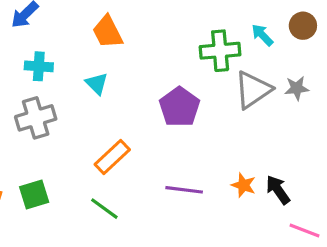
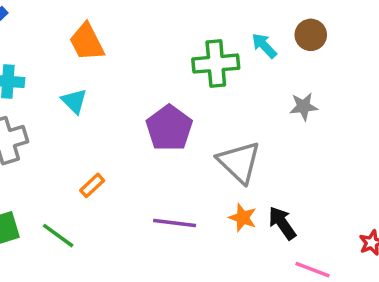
gray triangle: (253, 90) -> (239, 162), moved, turned -42
orange rectangle: (112, 157) -> (92, 185), size x0.6
green line: (104, 209) -> (58, 236), moved

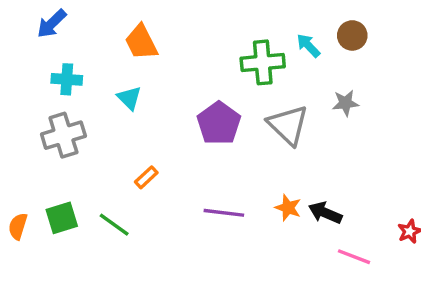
gray triangle: (239, 162) -> (288, 125), moved
black arrow: (282, 223) -> (325, 213), turned -32

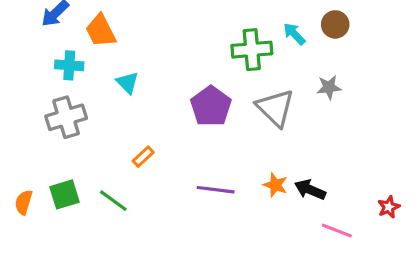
orange trapezoid: (141, 42) -> (101, 31), moved

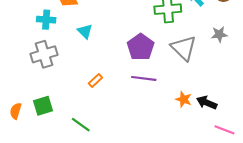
purple line: (216, 190) -> (144, 78), moved
green line: (113, 201) -> (81, 125), moved

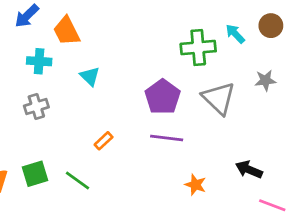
gray cross: (44, 54) -> (36, 106), size x0.7
orange star: (184, 99) -> (195, 185), moved
green line: (81, 125) -> (77, 181), moved

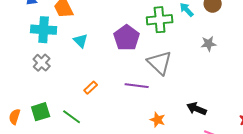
cyan cross: (39, 61) -> (44, 30), size x1.4
purple pentagon: (163, 97) -> (127, 38), moved
gray triangle: (219, 98) -> (160, 63), moved
gray cross: (36, 106) -> (42, 63), turned -30

